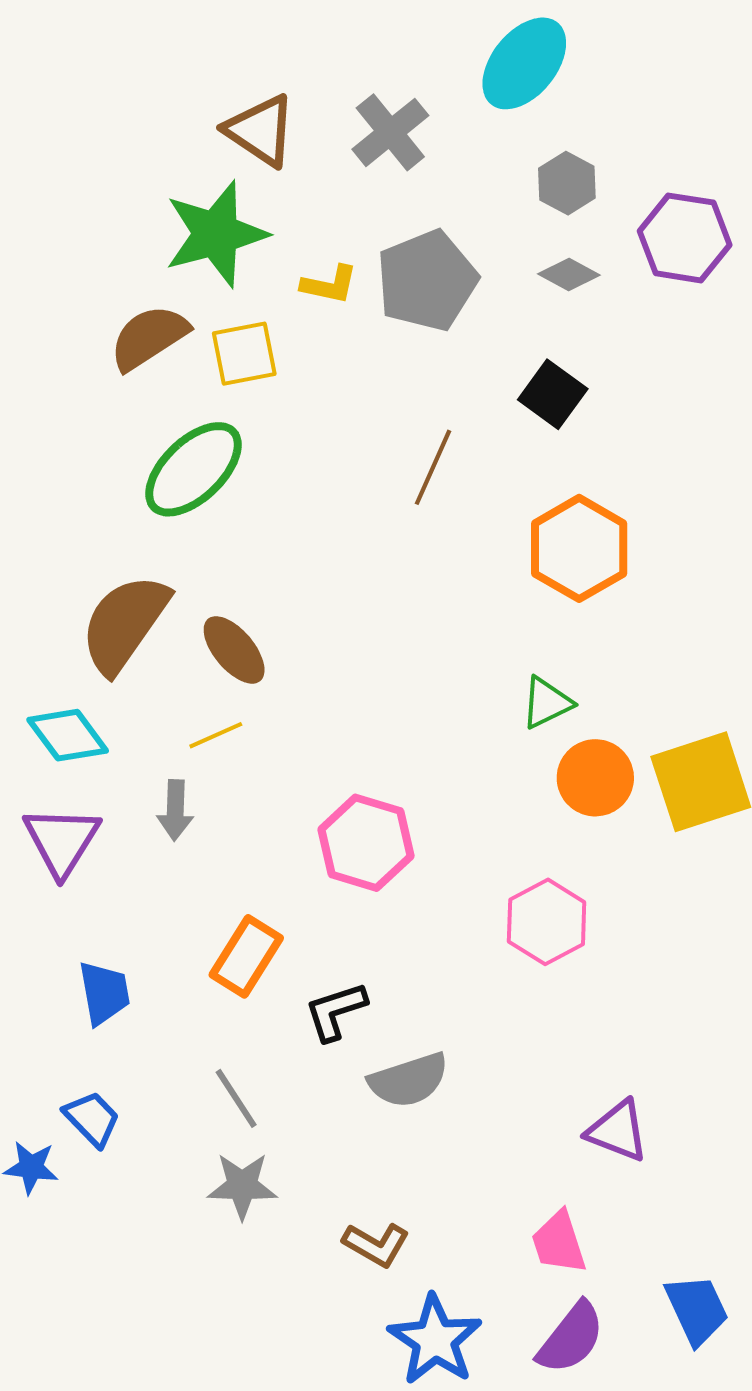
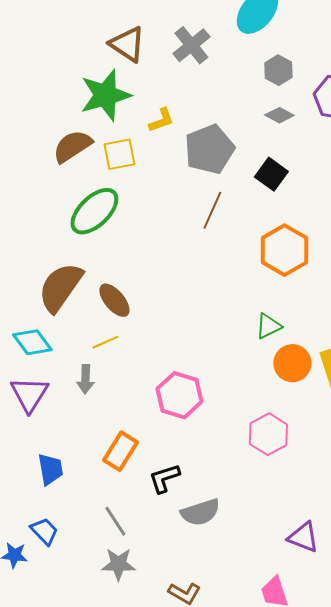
gray pentagon: (427, 281) -> (209, 149), moved
yellow L-shape: (329, 285) -> (161, 120), turned -32

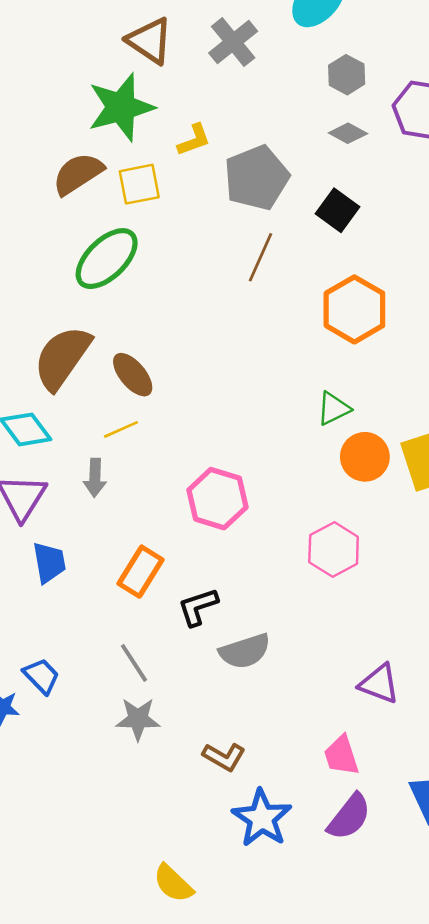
blue trapezoid: (50, 469) -> (49, 562), moved

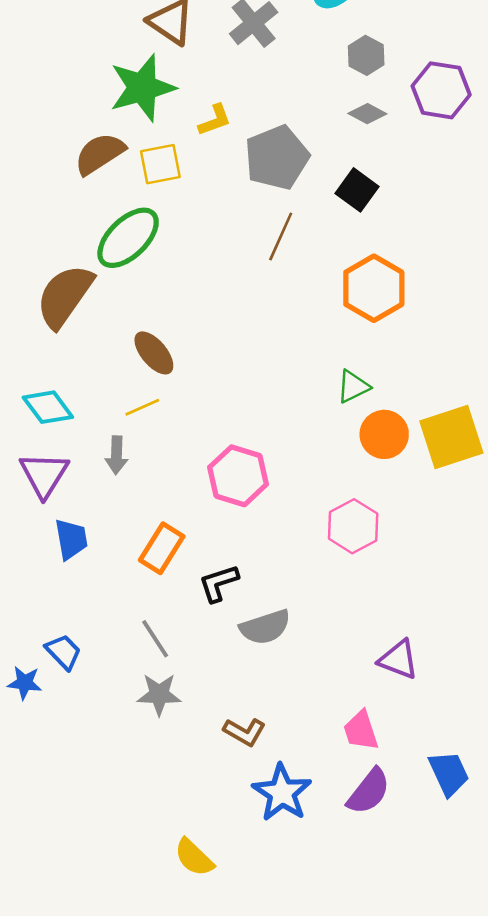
brown semicircle: (62, 358) -> (65, 296), moved

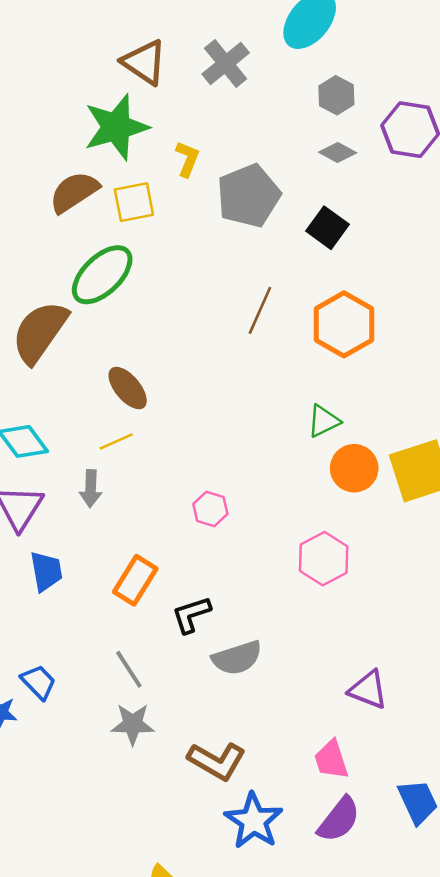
yellow L-shape: (215, 120) -> (187, 159), turned -48
brown line: (281, 237) -> (260, 310), moved
pink hexagon: (238, 476) -> (210, 509), size x0.6
brown L-shape: (244, 732) -> (217, 761), size x1.4

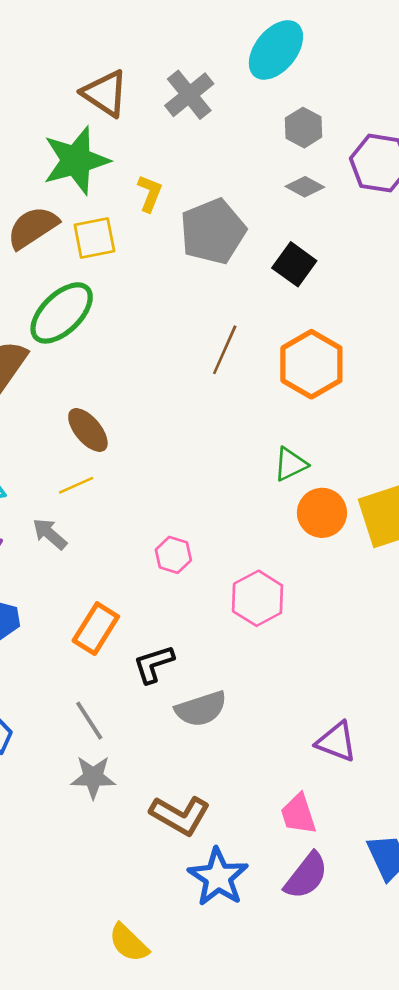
gray arrow: (91, 489) -> (50, 534), turned 129
pink hexagon: (324, 559) -> (258, 598), moved

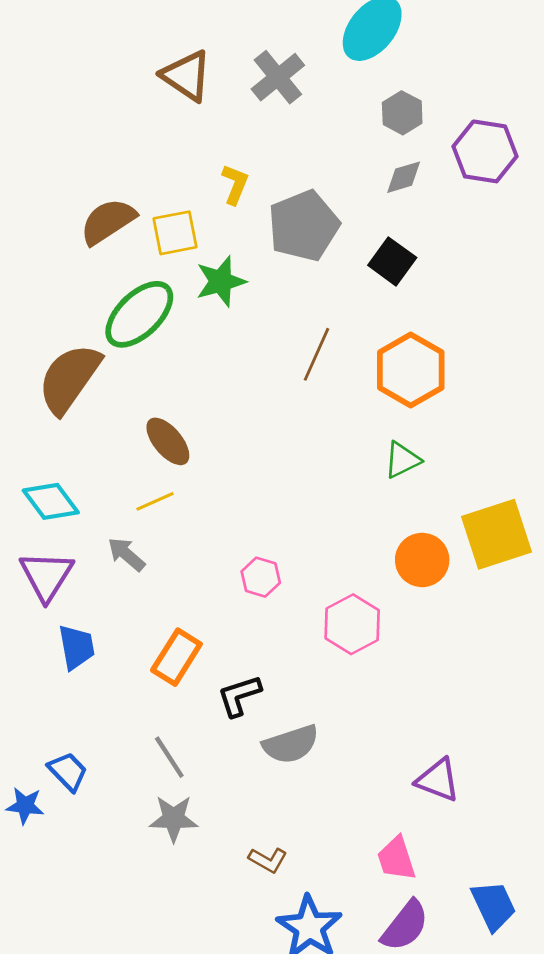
green star: (76, 160) -> (221, 281), moved, size x0.7
gray diamond: (305, 187) -> (404, 177), turned -45
green triangle: (290, 464) -> (402, 460), moved
orange circle: (322, 513) -> (422, 560), moved
brown L-shape: (180, 815) -> (268, 860), size x0.6

